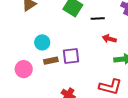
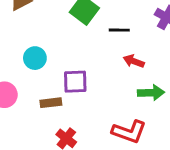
brown rectangle: (51, 61) -> (51, 103), moved

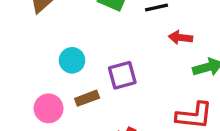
brown rectangle: (51, 103) -> (87, 98), moved

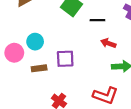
pink circle: (49, 108) -> (14, 53), moved

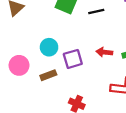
cyan circle: (35, 42) -> (49, 47), moved
red arrow: (108, 43) -> (104, 52), moved

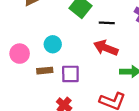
red arrow: (104, 52) -> (106, 48), moved, size x1.5
purple square: (73, 59) -> (70, 74), moved

